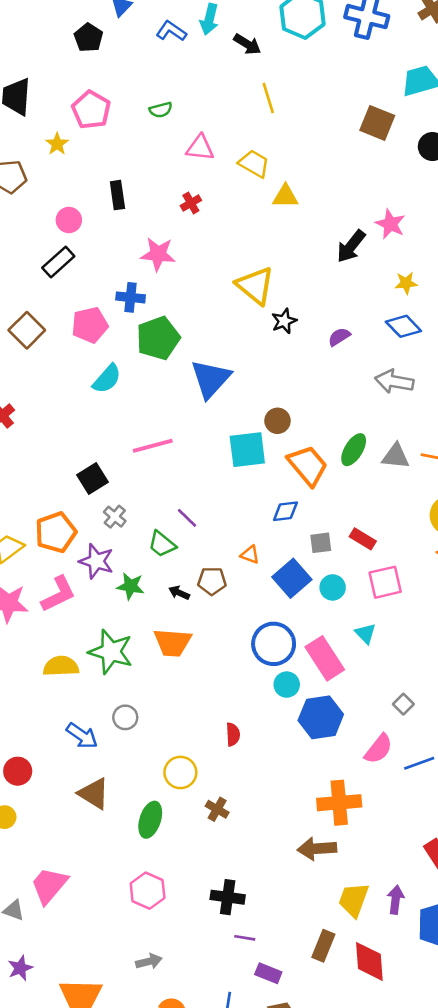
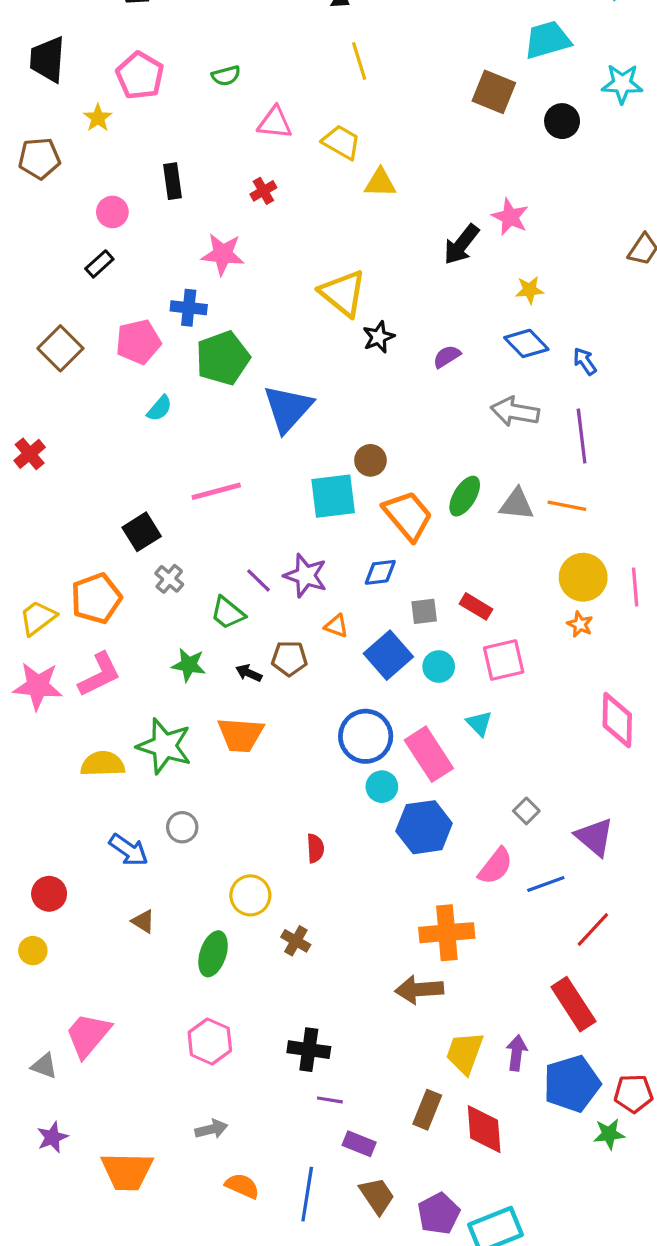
black rectangle: (58, 262) -> (99, 264), size x0.7
cyan semicircle: (107, 379) -> (159, 408), size x0.7
purple star: (96, 561) -> (306, 576), moved
brown triangle: (94, 793) -> (143, 921), size x0.6

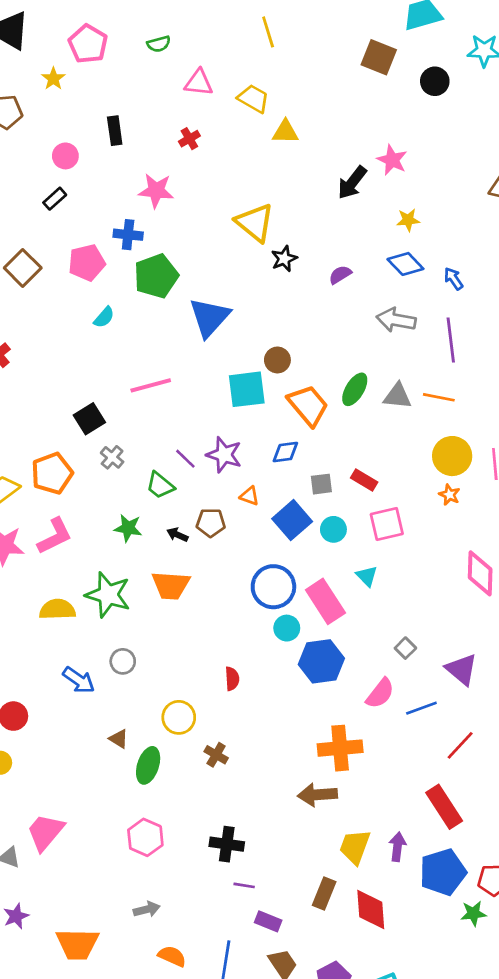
brown triangle: (143, 921) -> (119, 739), moved

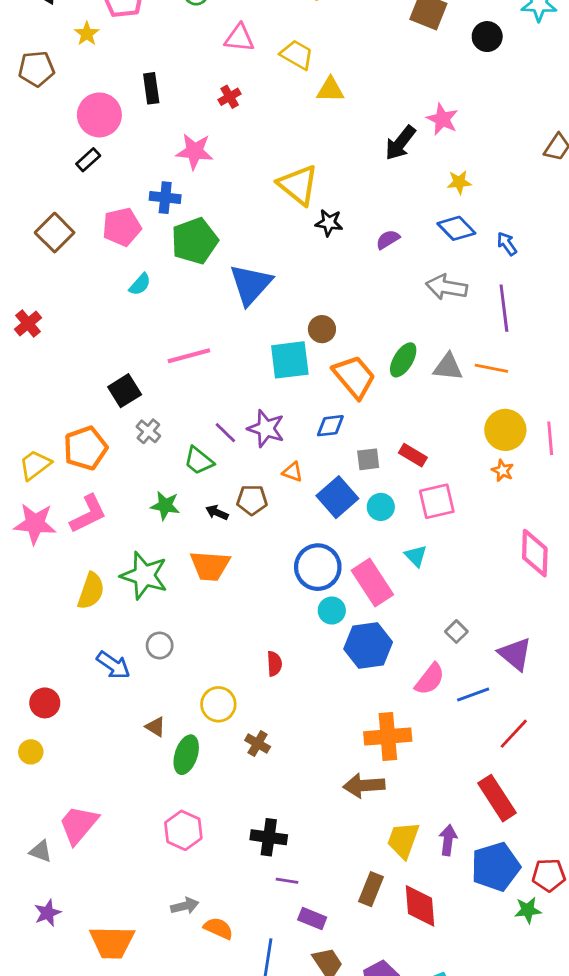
pink circle: (65, 156) -> (99, 115), size x1.6
black star: (284, 259) -> (329, 223), turned 30
yellow semicircle: (57, 609) -> (91, 591), turned 111
orange semicircle: (172, 956) -> (218, 928), moved

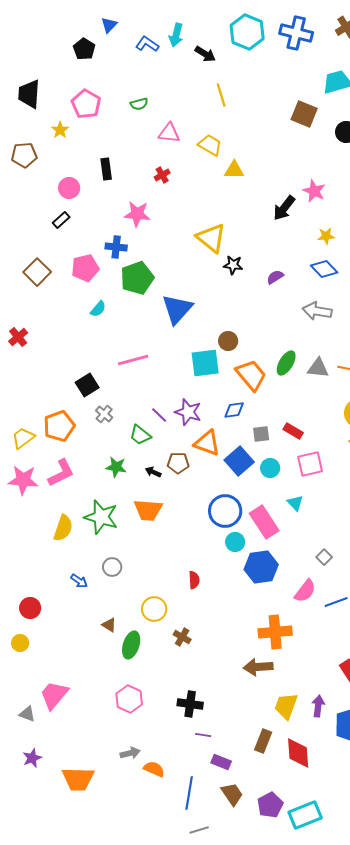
pink circle: (99, 115) -> (69, 188), size x0.7
orange triangle: (293, 472) -> (207, 443), size x1.8
blue arrow: (113, 665) -> (79, 581), size x0.7

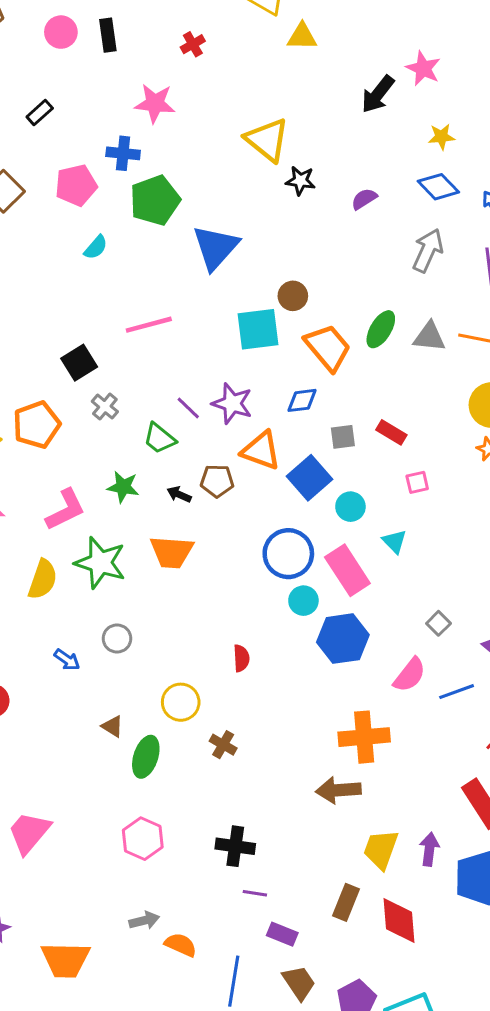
pink circle: (69, 188) -> (61, 32), moved
gray arrow: (317, 311) -> (428, 250), turned 104
pink square: (310, 464) -> (417, 482), size x0.6
cyan circle: (270, 468) -> (350, 507), moved
pink L-shape: (61, 473) -> (65, 510), moved

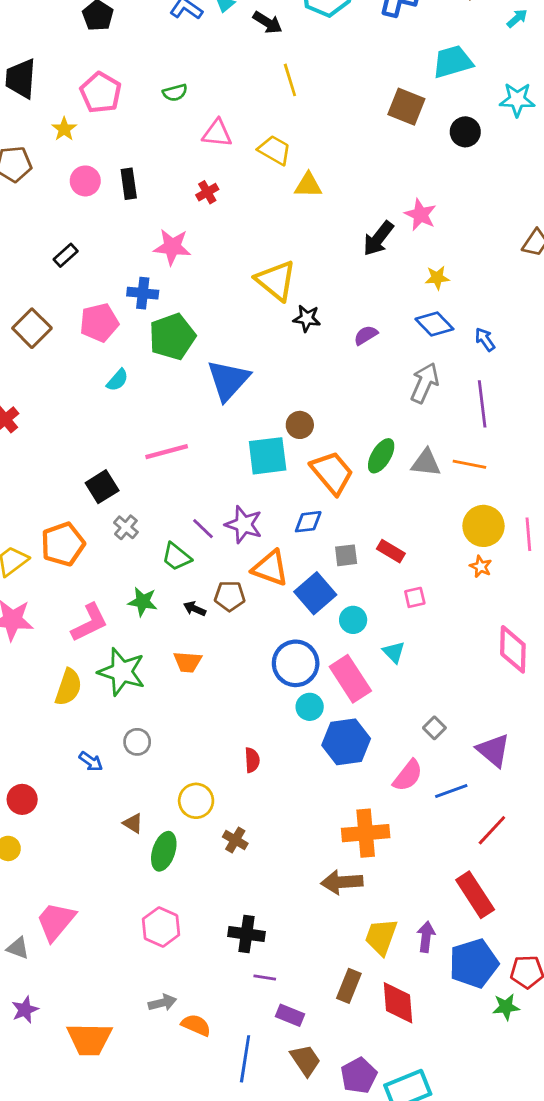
orange trapezoid: (172, 552) -> (188, 662), size x0.7

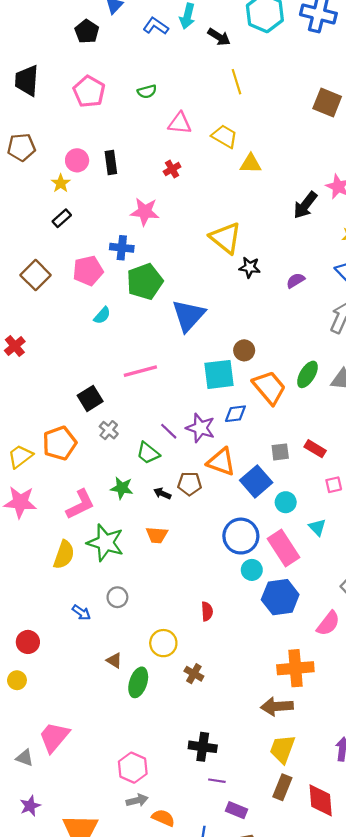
yellow star: (64, 129) -> (61, 183), moved
blue diamond: (308, 522) -> (235, 414), moved
pink hexagon: (161, 927) -> (133, 768), moved
yellow trapezoid: (381, 937) -> (282, 749), moved

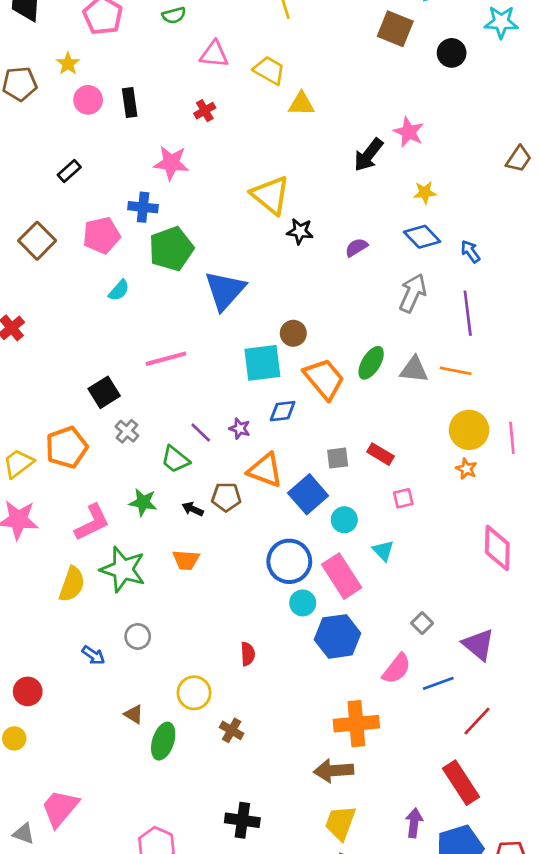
yellow star: (61, 183) -> (68, 64), moved
purple star: (200, 428) -> (240, 429), size x0.6

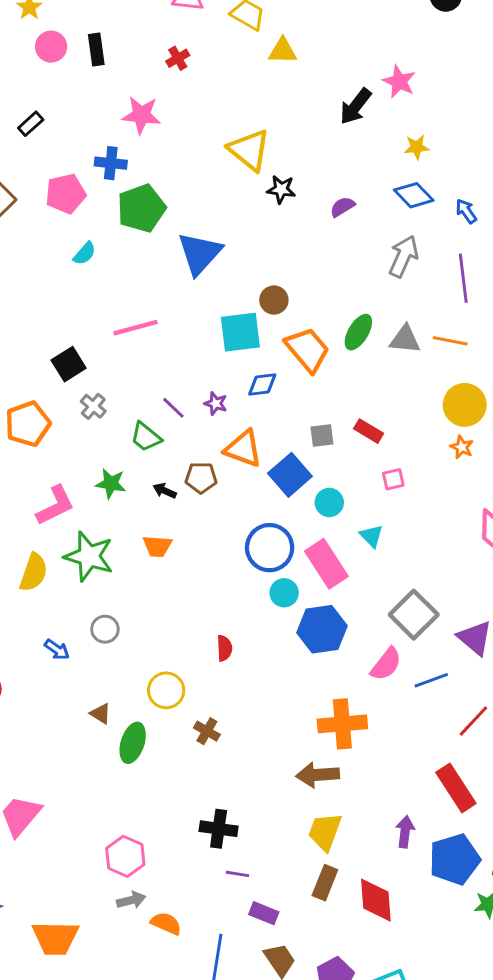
gray square: (422, 623) -> (414, 615), size x2.0

